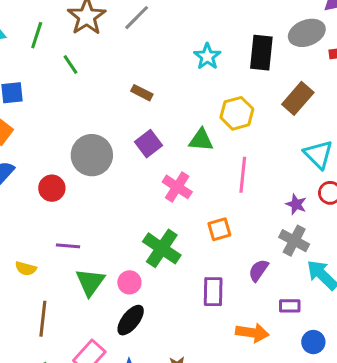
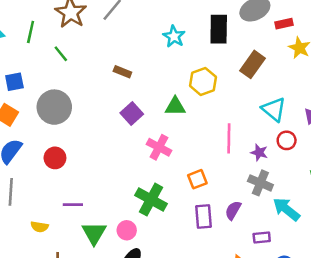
gray circle: (92, 155) -> (54, 107), moved
pink line: (243, 175) -> (229, 138), moved
purple rectangle: (213, 292) -> (203, 216), moved

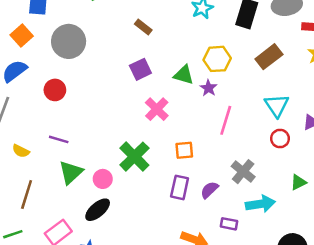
purple star: (259, 153) -> (208, 88), moved
cyan arrow: (286, 209) -> (260, 204), turned 116

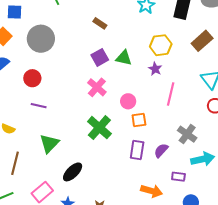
green triangle: (184, 75) -> (124, 58), moved
pink cross: (157, 109) -> (97, 87), moved
purple line: (59, 139) -> (39, 106), moved
pink circle: (103, 179) -> (128, 101), moved

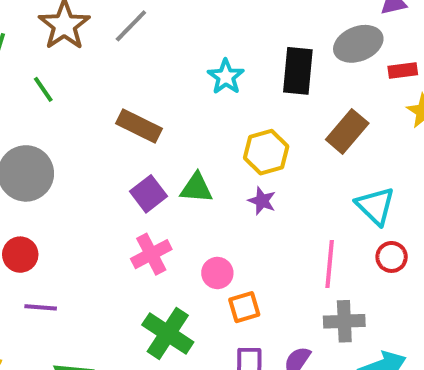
brown rectangle: (100, 23) -> (139, 126), size x1.5
pink cross: (97, 87) -> (151, 254), turned 30
pink line: (171, 94) -> (330, 264), moved
gray cross: (187, 134) -> (344, 321), turned -30

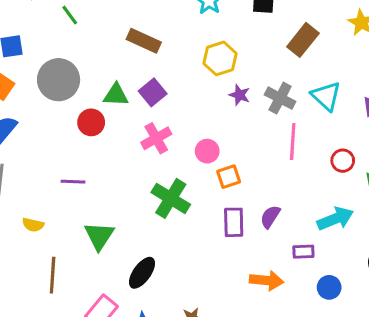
yellow hexagon: (266, 152) -> (220, 58), moved
green triangle: (196, 188) -> (116, 95), moved
red circle: (20, 255) -> (91, 122), moved
red circle: (392, 257) -> (343, 161), moved
gray cross: (344, 321) -> (280, 98), moved, turned 32

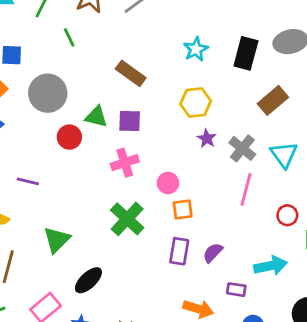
purple square: (153, 92) -> (130, 121), turned 30
purple line: (73, 182) -> (28, 181), moved

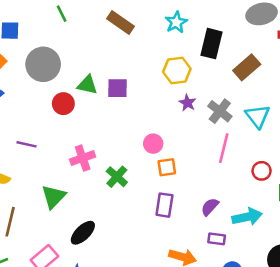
black rectangle: (246, 53) -> (212, 44), moved
brown rectangle: (131, 73) -> (120, 22), moved
pink cross: (125, 163) -> (83, 158), moved
green cross: (127, 219) -> (117, 177), size x0.7
purple semicircle: (213, 253) -> (210, 207), moved

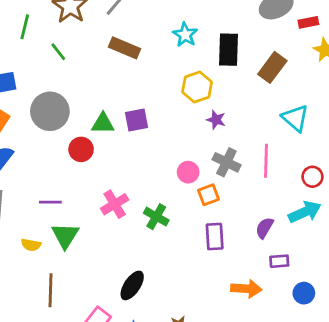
gray cross: (220, 111) -> (226, 162), moved
green triangle: (54, 197) -> (65, 236), moved
cyan arrow: (247, 217) -> (305, 212), moved

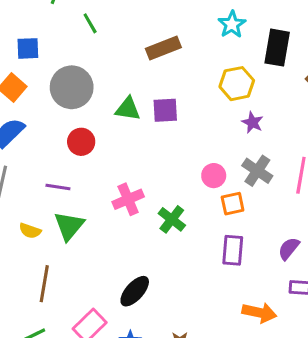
brown rectangle: (125, 48) -> (163, 48), moved, turned -52
red circle: (81, 149) -> (81, 142), moved

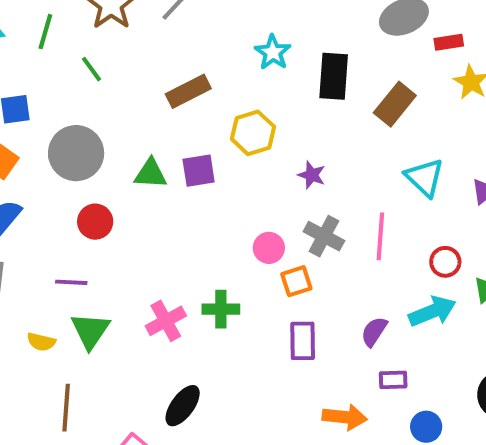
yellow hexagon: (237, 84) -> (253, 133), moved
pink cross: (128, 199) -> (166, 321), moved
green cross: (172, 219) -> (221, 309), turned -32

